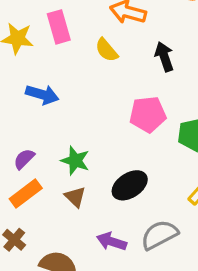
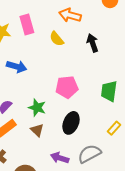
pink pentagon: (148, 114) -> (67, 87), moved
black ellipse: (130, 185) -> (71, 123), turned -35

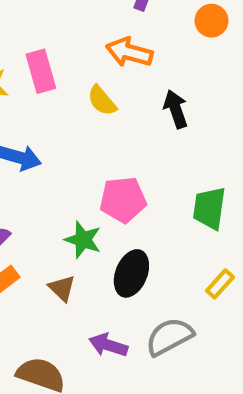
green star: (37, 108) -> (83, 240), moved

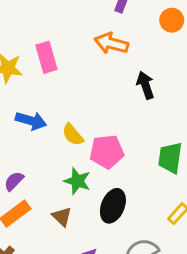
yellow semicircle: (102, 101) -> (73, 135), moved

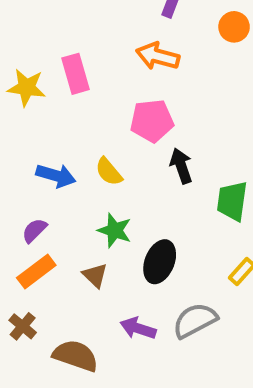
black arrow: (145, 85) -> (181, 166), moved
blue arrow: (31, 121) -> (56, 176), moved
pink pentagon: (107, 152) -> (152, 121), moved

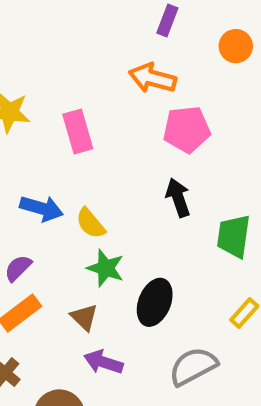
pink rectangle: (75, 74) -> (78, 131), moved
pink pentagon: (152, 121) -> (187, 129), moved
yellow semicircle: (109, 172) -> (91, 223), moved
purple arrow: (138, 328) -> (103, 362), moved

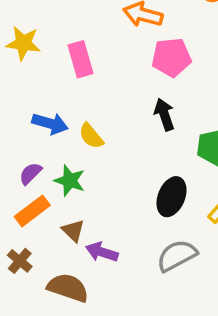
green star: (106, 268) -> (70, 181), moved
black ellipse: (155, 302) -> (172, 197), moved
brown triangle: (84, 317) -> (73, 231), moved

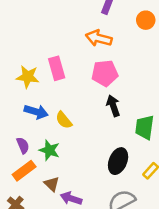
yellow star: (23, 43) -> (28, 77), moved
pink pentagon: (172, 57) -> (105, 73), moved
purple semicircle: (30, 173) -> (23, 145), turned 112

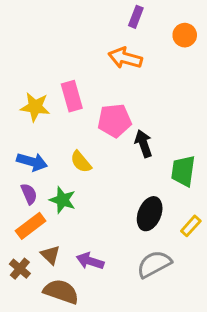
pink pentagon: (105, 73) -> (114, 121), moved
blue arrow: (36, 112) -> (32, 162), moved
brown triangle: (52, 184) -> (50, 255), moved

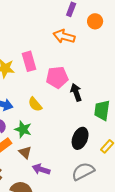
orange circle: (185, 35) -> (95, 21), moved
brown triangle: (50, 255) -> (25, 152), moved

